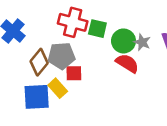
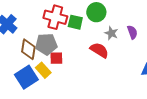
green circle: (124, 41) -> (96, 12), moved
brown diamond: (39, 62) -> (28, 49), turned -30
blue square: (37, 97) -> (26, 77), turned -30

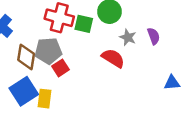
red square: (56, 58) -> (61, 68), turned -32
yellow rectangle: (43, 70) -> (45, 99), moved, turned 49

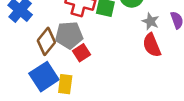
brown diamond: (26, 57) -> (46, 41), turned 30
red semicircle: (113, 58) -> (152, 45), moved, turned -145

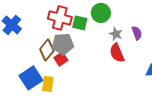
gray pentagon: (69, 35) -> (63, 44), moved
brown diamond: (46, 41) -> (47, 50), moved

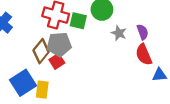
red semicircle: (117, 53) -> (144, 55), moved

